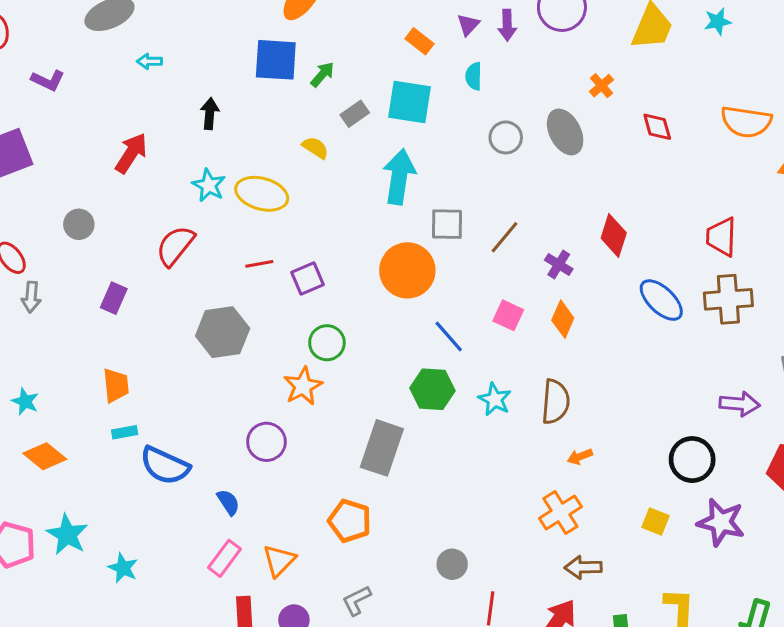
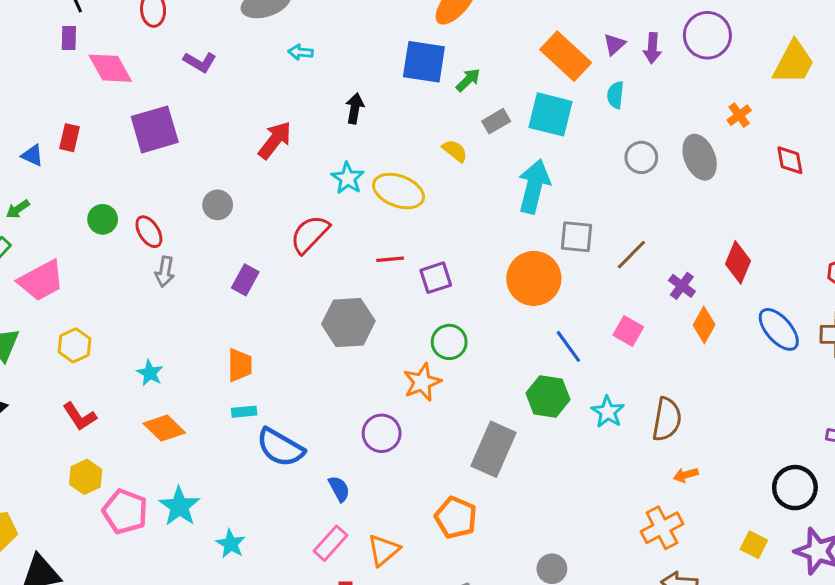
orange rectangle: (420, 41) -> (566, 56), size x1.8
orange diamond: (563, 319) -> (704, 325), moved

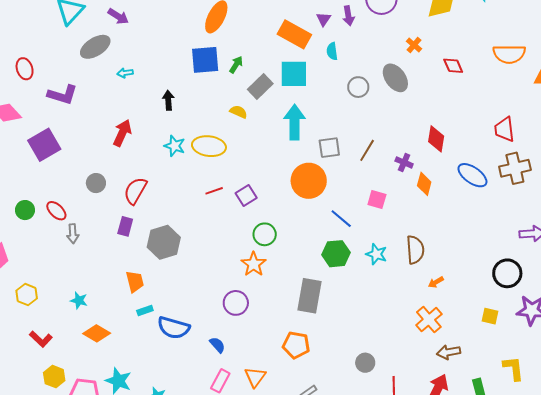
purple L-shape: (200, 62) -> (63, 95), size x1.4
gray rectangle: (496, 121) -> (260, 87), size x1.4
red semicircle: (310, 234) -> (135, 191), moved
gray hexagon: (348, 323) -> (164, 242), moved

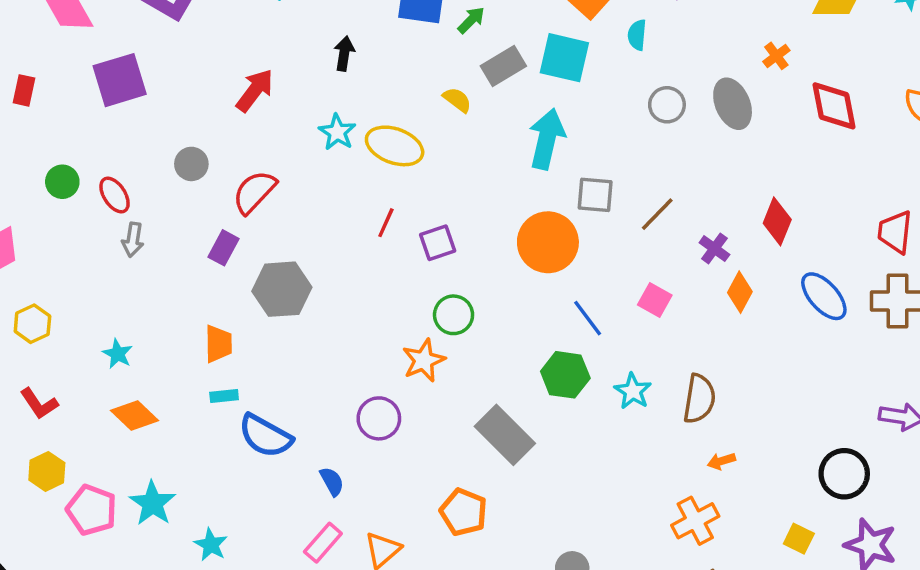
red diamond: (453, 66) -> (834, 106), size x1.5
red line: (214, 191) -> (386, 223), turned -60
gray rectangle: (309, 296) -> (505, 435), turned -68

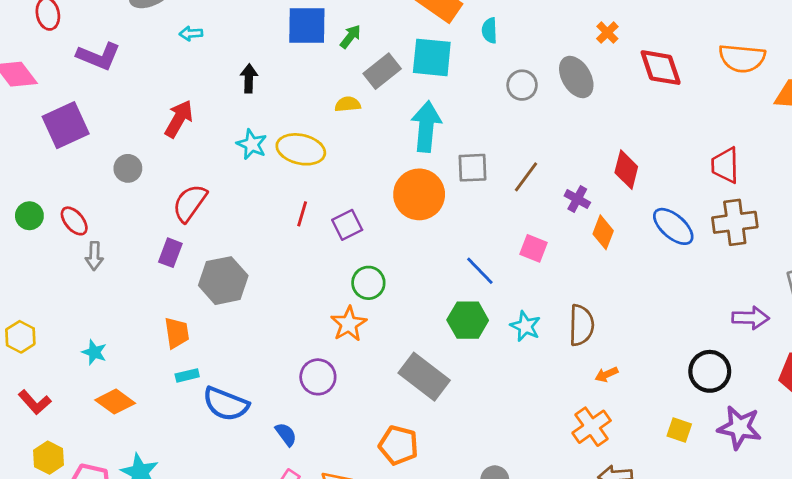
yellow semicircle: (457, 100) -> (348, 104), turned -35
gray circle: (191, 164) -> (128, 168), moved
orange circle: (548, 242) -> (419, 194), moved

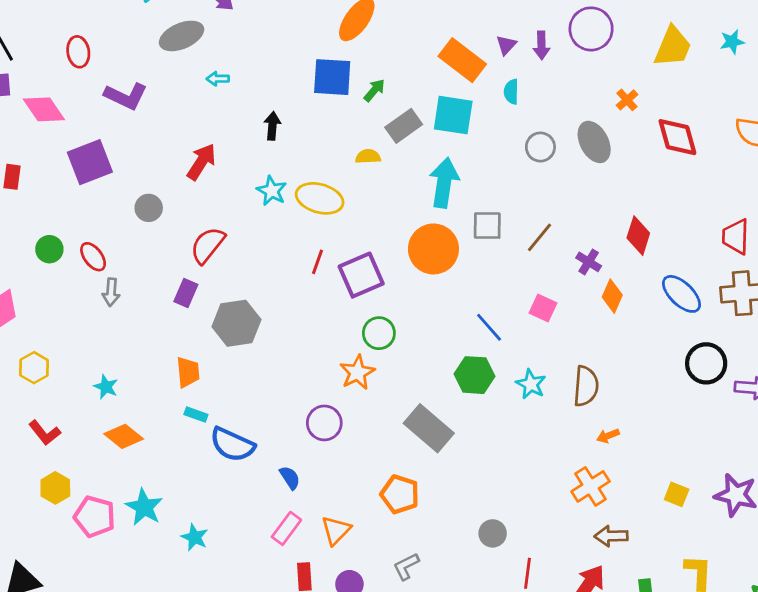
purple square: (347, 225) -> (361, 275), size x1.5
black circle: (710, 371) -> (706, 363), moved
cyan rectangle: (187, 375) -> (196, 415), turned 30

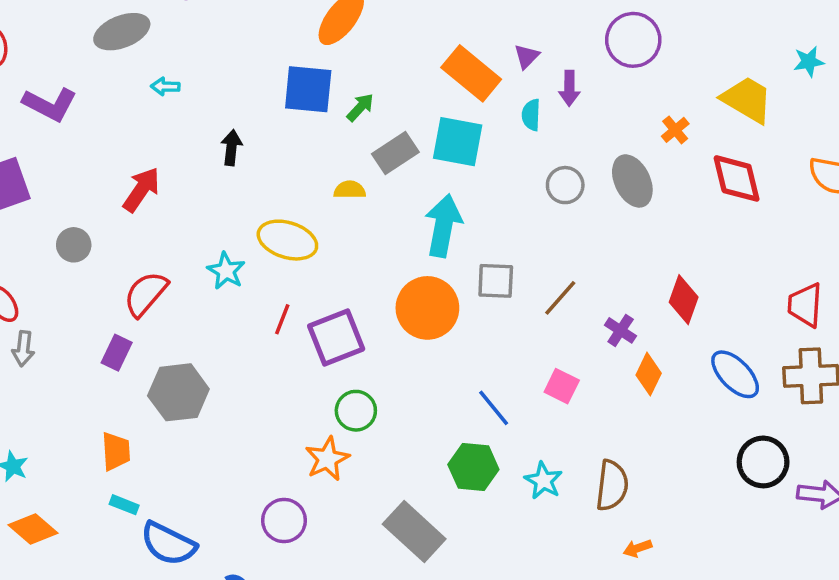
purple arrow: (541, 45) -> (569, 88), moved
yellow trapezoid: (673, 47) -> (747, 100), moved, turned -84
cyan star: (272, 191) -> (226, 271), moved

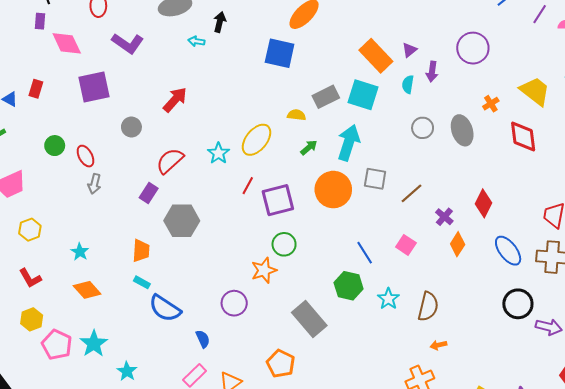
green arrow: (360, 107) -> (309, 148), moved
black arrow: (231, 148) -> (220, 22), moved
yellow ellipse: (287, 240) -> (257, 140), turned -76

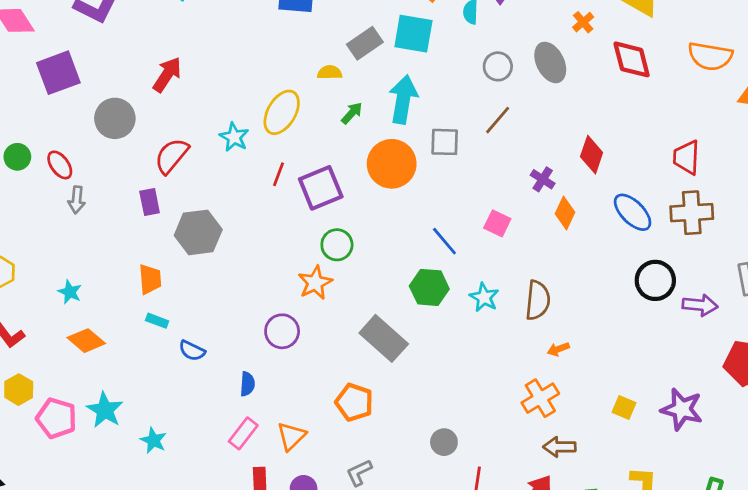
gray circle: (131, 127) -> (115, 118), size x1.5
purple rectangle: (149, 193) -> (150, 202), turned -36
brown line: (412, 193) -> (498, 120), moved
blue semicircle: (165, 308) -> (192, 351), size x0.6
blue semicircle: (203, 339) -> (247, 384), turned 36

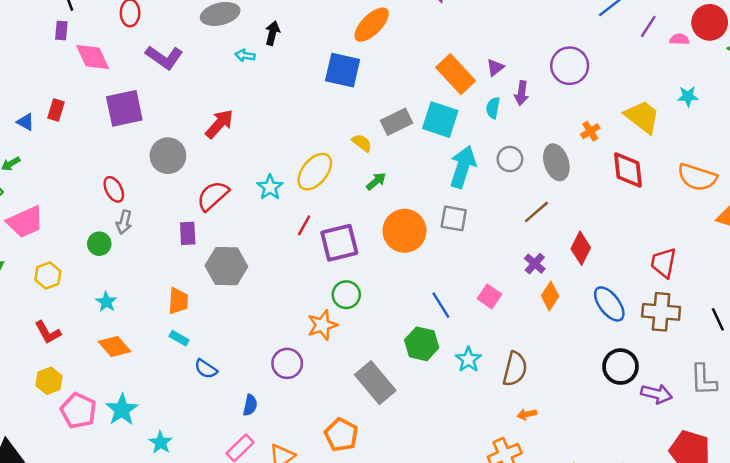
yellow semicircle: (330, 72) -> (362, 143), turned 30
cyan arrow: (403, 99) -> (463, 167), moved
brown line: (498, 120) -> (536, 212), moved
green circle: (17, 157) -> (99, 244), moved

